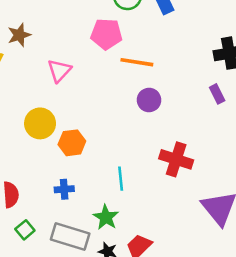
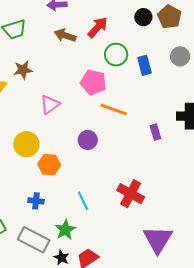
purple rectangle: (217, 94) -> (155, 132), moved
purple circle: (149, 100) -> (88, 140), moved
cyan line: (121, 179) -> (83, 201), turned -30

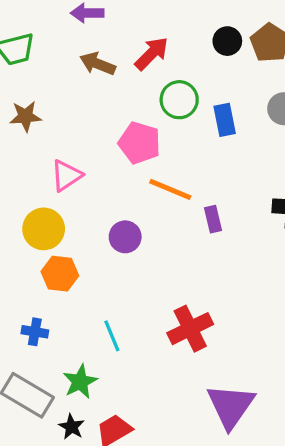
purple rectangle: (155, 132) -> (213, 219), moved
yellow circle: (26, 144) -> (44, 229), moved
red cross: (131, 194) -> (190, 329), turned 32

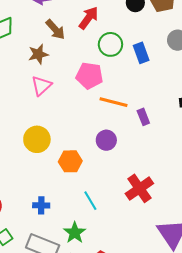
brown arrow: (98, 64) -> (55, 29), turned -145
brown star: (26, 116) -> (38, 54), moved
pink triangle: (66, 176) -> (41, 86), moved
purple circle: (125, 237) -> (106, 140), moved
orange hexagon: (60, 274) -> (70, 161), moved

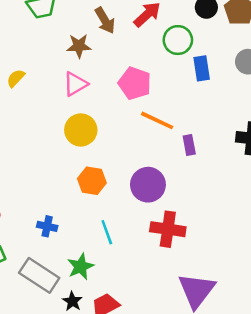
green circle: (110, 44) -> (178, 40), moved
yellow circle: (37, 139) -> (81, 130), moved
purple circle: (106, 140) -> (148, 185), moved, size x1.4
red cross: (139, 188) -> (168, 229), turned 32

